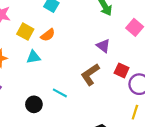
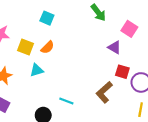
purple triangle: (103, 46) -> (114, 47), moved
brown L-shape: (90, 74) -> (104, 92), moved

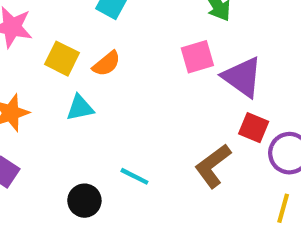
pink square: (129, 29) -> (197, 57), moved, turned 35
purple triangle: (114, 47) -> (242, 77), size x1.5

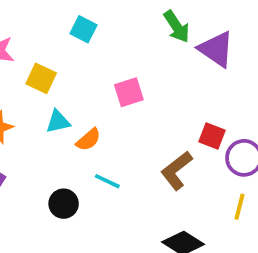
pink square: (197, 57) -> (129, 92), moved
orange semicircle: (107, 64) -> (88, 140), moved
purple triangle: (242, 77) -> (216, 49), moved

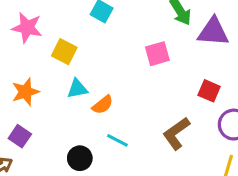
purple triangle: (216, 49) -> (213, 32), turned -32
pink square: (129, 92) -> (157, 54), moved
red square: (212, 136) -> (209, 91), moved

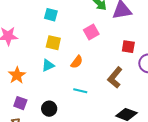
yellow square: (64, 52) -> (53, 43), moved
orange semicircle: (103, 105) -> (77, 62), moved
black circle: (80, 158) -> (49, 109), moved

